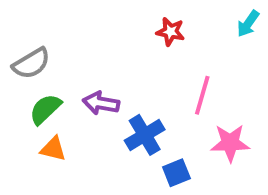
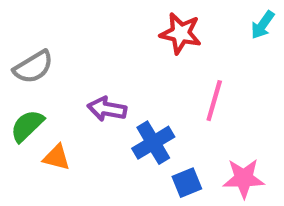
red star: (170, 32) -> (181, 33), size x1.4
green semicircle: (45, 109) -> (27, 126), moved
pink star: (230, 143) -> (244, 178), moved

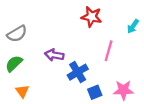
cyan arrow: (263, 25) -> (133, 26), moved
orange triangle: (57, 157) -> (22, 91), moved, turned 40

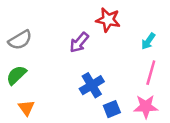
cyan arrow: (133, 26) -> (148, 41), moved
pink line: (109, 51) -> (151, 73), moved
purple arrow: (54, 55) -> (79, 42), moved, turned -60

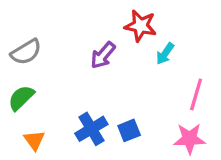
cyan arrow: (148, 41) -> (165, 54), moved
blue cross: (92, 85) -> (91, 129), moved
blue square: (112, 109) -> (129, 130), moved

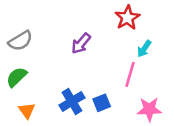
red star: (140, 26) -> (127, 18), moved, turned 30
cyan arrow: (165, 54) -> (144, 49), moved
pink line: (196, 94) -> (130, 74), moved

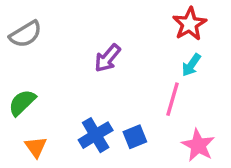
red star: (127, 18) -> (190, 24), moved
gray semicircle: (20, 41) -> (26, 34), moved
pink star: (149, 109) -> (198, 145), turned 30

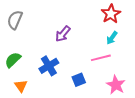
gray semicircle: (26, 34) -> (15, 20), turned 144
pink line: (173, 99) -> (101, 58), turned 60
blue cross: (96, 135) -> (49, 66), moved

